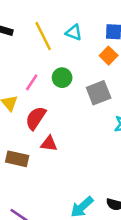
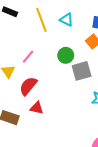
green circle: (62, 78) -> (66, 55), moved

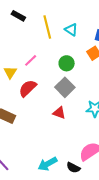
gray square: (82, 71) -> (65, 87), moved, turned -36
red triangle: (37, 108) -> (59, 113), moved

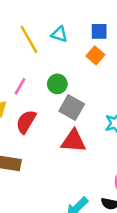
green circle: (67, 63) -> (57, 84), moved
red triangle: (59, 113) -> (73, 141), size x1.5

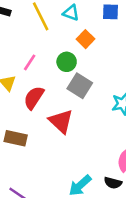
orange square: (95, 55) -> (86, 39), moved
red triangle: (73, 141) -> (61, 121), moved, turned 36

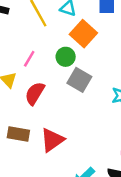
orange square: (86, 39) -> (83, 34), size x1.5
red triangle: (61, 121) -> (52, 140), moved, turned 44

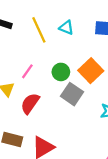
orange square: (83, 34) -> (91, 71), moved

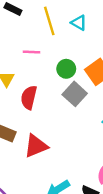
pink line: (27, 71) -> (31, 52), moved, turned 49
red semicircle: (30, 103) -> (29, 97), turned -30

